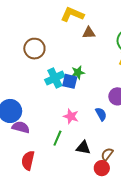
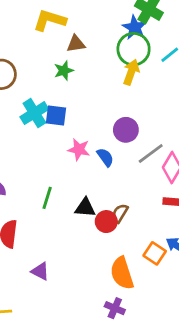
green star: (78, 73) -> (64, 71), moved
pink star: (71, 116) -> (79, 149), moved
red circle: (102, 168) -> (106, 222), moved

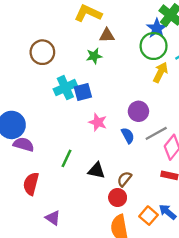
yellow arrow: (131, 72) -> (160, 72), moved
blue square: (56, 116) -> (83, 92), turned -30
blue semicircle: (105, 157) -> (128, 136), moved
red circle: (106, 222) -> (118, 198), moved

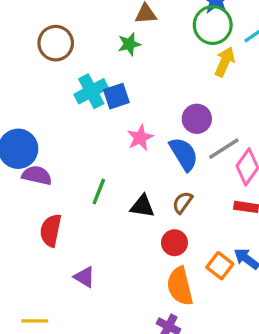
pink star: (98, 122) -> (140, 138), turned 30
blue semicircle: (128, 136) -> (184, 154), size x1.5
brown semicircle: (124, 179) -> (182, 203), moved

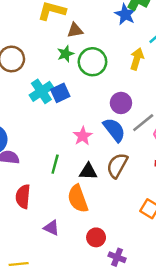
green circle: (213, 25) -> (92, 62), moved
pink star: (140, 138) -> (83, 136), moved
brown semicircle: (182, 203) -> (117, 165), size x1.5
red circle: (174, 243) -> (96, 237), moved
orange semicircle: (180, 286) -> (78, 199), moved

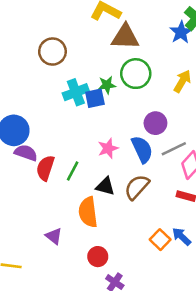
brown triangle: (75, 30) -> (125, 37), size x1.6
green star: (65, 54) -> (107, 85), moved
red semicircle: (23, 197) -> (45, 168), moved

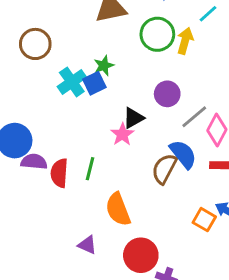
green circle: (136, 74) -> (157, 34), moved
blue semicircle: (142, 149) -> (183, 154), moved
black triangle: (105, 186) -> (133, 118), moved, turned -30
red circle: (98, 257) -> (141, 255), size x1.5

